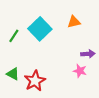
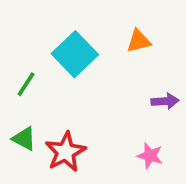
green line: (14, 36) -> (26, 84), moved
pink star: (80, 71) -> (150, 156), moved

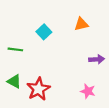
cyan square: (75, 54) -> (44, 32), size x0.6
green line: (26, 84) -> (15, 49), turned 64

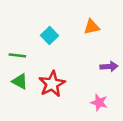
green triangle: (14, 81) -> (20, 81), moved
red star: (38, 89) -> (52, 84), moved

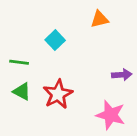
orange triangle: (92, 27) -> (100, 19), moved
pink star: (99, 102) -> (111, 115), size x1.5

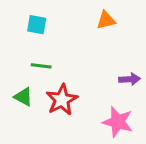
cyan square: (55, 40) -> (37, 25), moved, turned -36
green line: (19, 62) -> (41, 66), moved

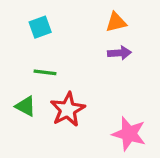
cyan square: (37, 25) -> (40, 27), turned -30
purple arrow: (129, 79) -> (119, 53), moved

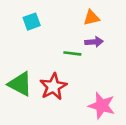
green line: (45, 72) -> (72, 53), moved
green triangle: (26, 106) -> (20, 84), size x1.5

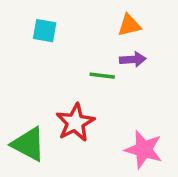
cyan square: (32, 22) -> (45, 31), turned 30
green triangle: (20, 84) -> (28, 144), moved

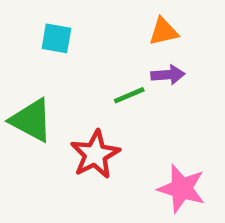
green line: (102, 76) -> (129, 95), turned -30
green triangle: (28, 144) -> (31, 120), moved

